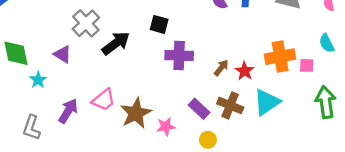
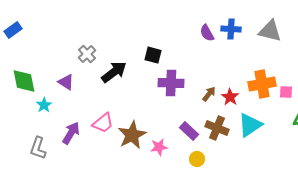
gray cross: (86, 23) -> (87, 54), size x0.7

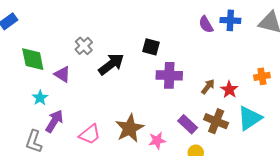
green diamond: (24, 81) -> (33, 59), moved
orange cross: (262, 84) -> (262, 76), size x0.6
pink trapezoid: (103, 123) -> (90, 134), moved
purple arrow: (71, 133) -> (54, 121), moved

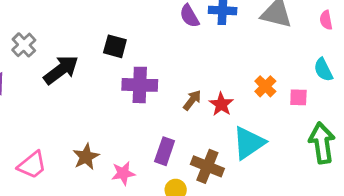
orange cross: (262, 76) -> (265, 86), turned -35
brown cross: (216, 121) -> (207, 166), moved
purple rectangle: (188, 124) -> (165, 151), turned 66
brown star: (130, 128) -> (86, 157), size x0.7

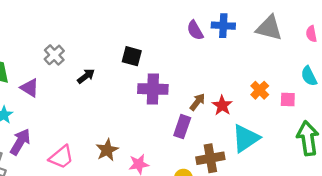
black arrow: (61, 70) -> (86, 76), size x0.6
purple rectangle: (165, 151) -> (182, 127), moved
brown cross: (207, 166) -> (210, 158), turned -32

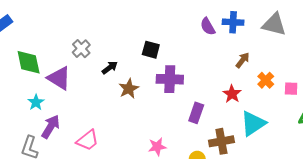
purple triangle: (30, 88) -> (59, 78), size x1.4
brown arrow: (197, 102) -> (243, 60), moved
brown star: (107, 150) -> (129, 89), moved

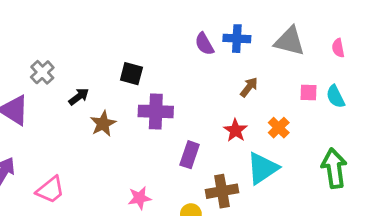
orange cross: (266, 80) -> (279, 128), moved
pink square: (291, 89) -> (308, 93), moved

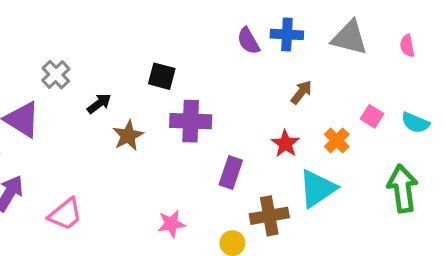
pink square: (308, 93) -> (372, 116), moved, turned 30
cyan semicircle: (335, 97) -> (415, 123), moved, turned -40

